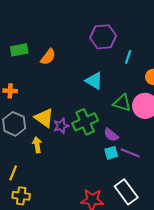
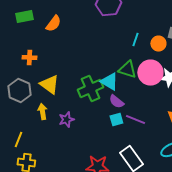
cyan line: (128, 57) -> (135, 40), moved
cyan triangle: (94, 81) -> (109, 82), moved
orange cross: (10, 91) -> (29, 58), moved
purple star: (61, 126) -> (66, 120), moved

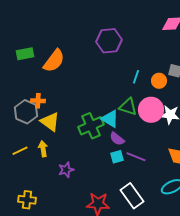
orange semicircle: (53, 24) -> (54, 61), size x1.4
orange cross: (29, 58) -> (38, 101), moved
gray hexagon: (19, 90) -> (26, 112), moved
purple star: (66, 120) -> (66, 170), moved
yellow line: (18, 140) -> (20, 151), moved, turned 42

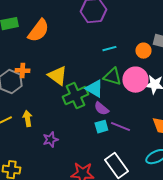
cyan line: (136, 77) -> (109, 49), moved, turned 56
yellow triangle: (50, 122) -> (57, 76), moved

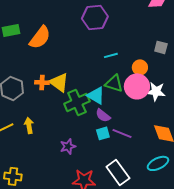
orange circle: (143, 51) -> (140, 67), moved
orange cross: (22, 71) -> (42, 82), moved
purple star: (50, 140) -> (68, 146), moved

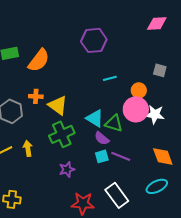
orange cross: (42, 82) -> (36, 96), moved
green triangle: (114, 83) -> (114, 123), moved
green cross: (77, 102) -> (62, 134), moved

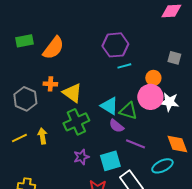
purple hexagon: (94, 40) -> (115, 45), moved
cyan square: (102, 156) -> (110, 161), moved, size x1.5
cyan ellipse: (157, 186) -> (162, 166), moved

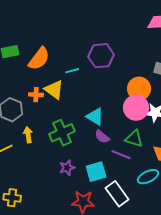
cyan line: (124, 66) -> (72, 71), moved
orange circle: (153, 78) -> (139, 89), size x1.5
yellow triangle: (72, 93) -> (54, 90), moved
green triangle: (128, 111) -> (134, 139), moved
yellow arrow: (42, 136) -> (28, 135), moved

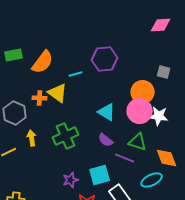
cyan triangle: (95, 117) -> (107, 112), moved
purple star: (67, 168) -> (71, 180), moved

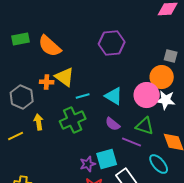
orange semicircle: (43, 62) -> (50, 46), turned 95
cyan line: (76, 74) -> (83, 96), moved
orange circle: (143, 92) -> (162, 77), moved
purple star: (71, 180) -> (88, 164), moved
cyan ellipse: (152, 180) -> (159, 164), turned 75

